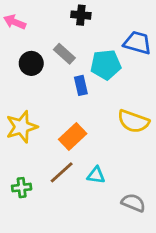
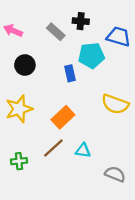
black cross: (81, 15) -> (81, 21), moved
pink arrow: (15, 22) -> (13, 31), moved
gray rectangle: (64, 54) -> (56, 32), moved
black circle: (31, 63) -> (25, 65), moved

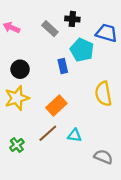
cyan pentagon: (91, 56) -> (82, 50), turned 30
black circle: (25, 65) -> (20, 69), moved
yellow semicircle: (115, 104) -> (103, 94), turned 60
green cross: (19, 161) -> (17, 145), turned -32

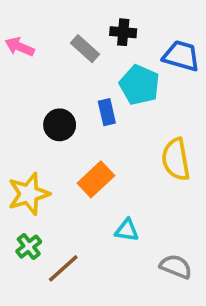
black circle: (20, 69) -> (60, 125), moved
yellow star: (17, 98) -> (29, 194), moved
brown line: (48, 133) -> (63, 268), moved

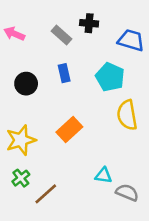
cyan pentagon: (140, 85) -> (110, 77), moved
blue rectangle: (107, 112) -> (64, 73), moved
black circle: (60, 125) -> (26, 84), moved
cyan triangle: (127, 230) -> (103, 175), moved

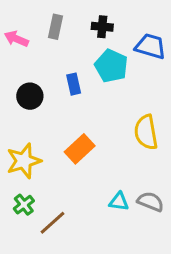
gray rectangle: (62, 35) -> (55, 27), moved, turned 60
cyan pentagon: (110, 77) -> (111, 66), moved
gray semicircle: (127, 193) -> (150, 202), moved

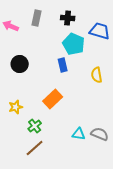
blue rectangle: (74, 84) -> (63, 65), moved
yellow semicircle: (146, 132) -> (97, 75), moved, size x0.7
yellow star: (24, 161) -> (16, 107), size x0.6
green cross: (24, 205) -> (35, 126), moved

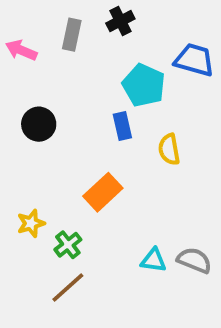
black cross: (68, 18) -> (120, 21), moved, turned -32
yellow semicircle: (97, 75) -> (169, 149), moved
yellow star: (16, 107) -> (31, 223), moved

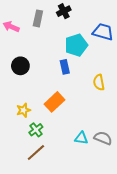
cyan pentagon: (144, 85) -> (76, 45), turned 30
yellow semicircle: (169, 149) -> (99, 82), moved
yellow star: (31, 223) -> (24, 110), moved

